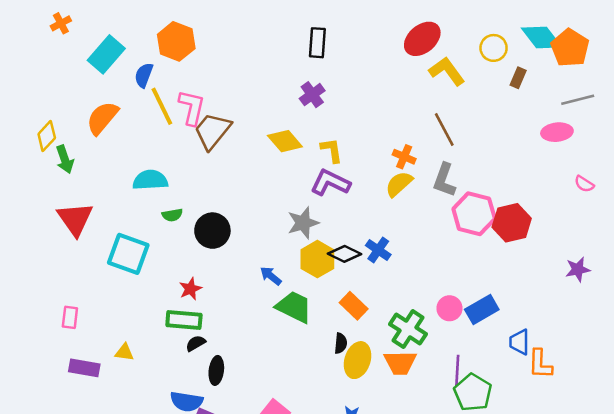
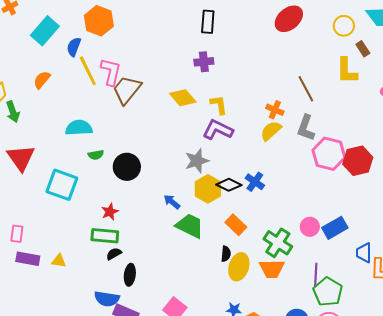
yellow L-shape: (447, 71) -> (347, 71), moved, turned -144
brown rectangle: (518, 78) -> (363, 49), turned -56
purple cross: (312, 95) -> (204, 62), turned 30
orange semicircle: (102, 118) -> (42, 80), size x0.7
purple rectangle: (84, 368) -> (28, 259), moved

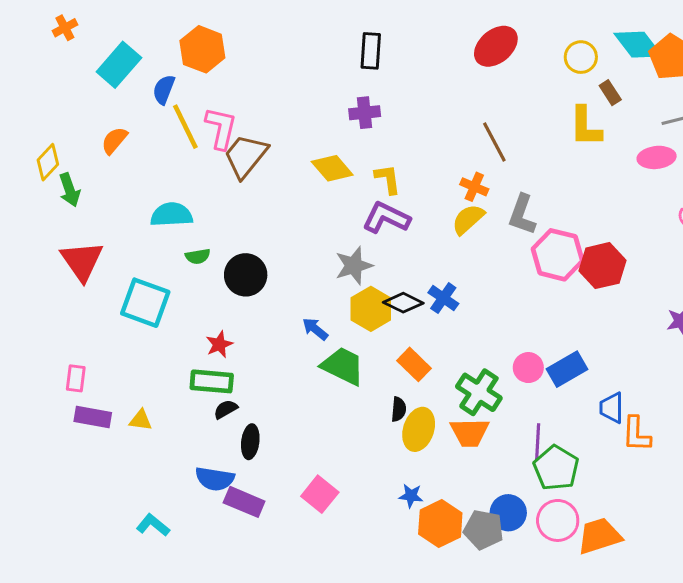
brown line: (306, 89) -> (494, 142), moved

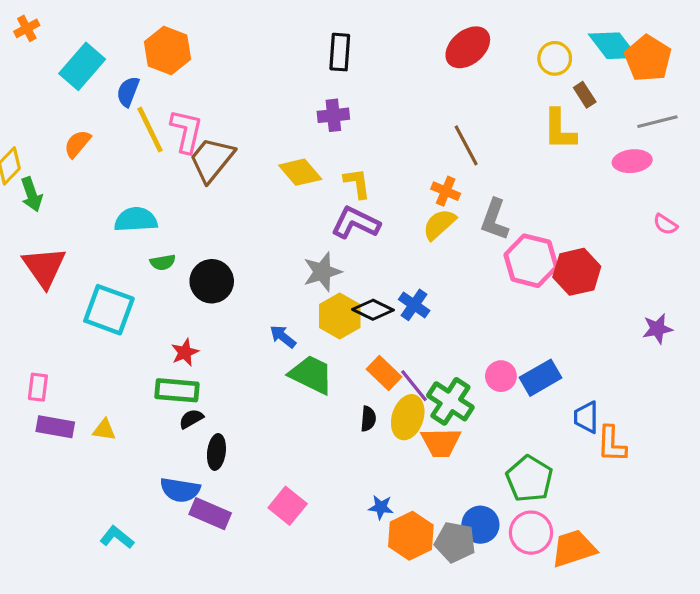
yellow ellipse: (419, 429) -> (408, 417), moved
purple line: (538, 442) -> (414, 386), moved, turned -42

